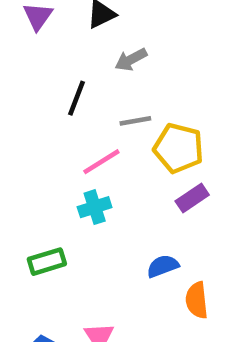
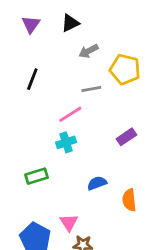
black line: (76, 98) -> (32, 79), moved
yellow pentagon: (179, 148) -> (125, 69), moved
blue semicircle: (163, 266) -> (97, 183), moved

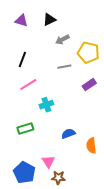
purple triangle: (31, 24) -> (21, 21), turned -48
pink line: (70, 114) -> (28, 85), moved
purple rectangle: (126, 137) -> (89, 85), moved

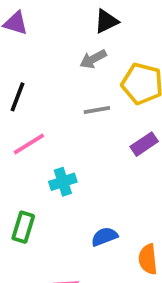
black triangle: (49, 20) -> (106, 21), moved
green rectangle: (25, 129) -> (23, 227), turned -56

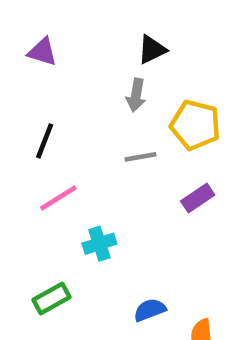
gray arrow: (93, 59) -> (136, 95), turned -52
green rectangle: (23, 227) -> (52, 298), turned 44

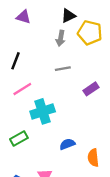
purple triangle: (42, 52) -> (23, 17), moved
yellow pentagon: (195, 125) -> (90, 33), moved
cyan cross: (99, 244) -> (43, 111), size x1.5

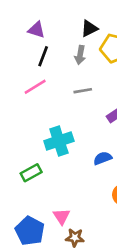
black line: (16, 61) -> (43, 56), moved
pink line: (22, 89) -> (35, 87), moved
blue semicircle: (67, 144) -> (103, 158), moved

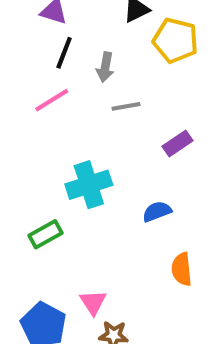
gray arrow: (80, 55) -> (105, 67), moved

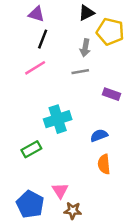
gray arrow: (105, 67) -> (85, 48), moved
purple rectangle: (178, 143) -> (111, 94), turned 54
orange semicircle: (182, 269) -> (104, 164), moved

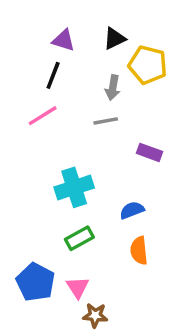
purple triangle: (36, 14) -> (64, 40), moved
green rectangle: (31, 149) -> (79, 238), moved
blue pentagon: (30, 204) -> (36, 282), moved

